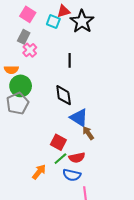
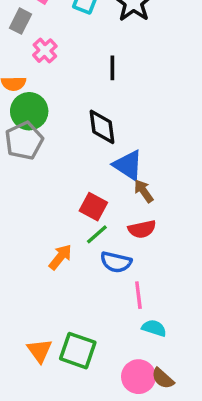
gray rectangle: (24, 37) -> (21, 21), moved
red semicircle: (77, 158) -> (142, 229), moved

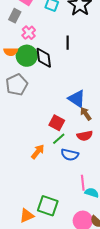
green circle: (29, 111) -> (27, 56), moved
black diamond: (102, 127) -> (44, 58), moved
pink line: (138, 295) -> (83, 183), moved
orange triangle: (40, 351) -> (27, 216), moved, turned 42

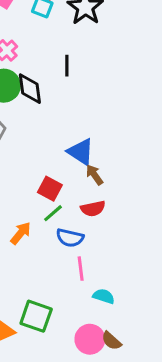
pink line: (83, 183) -> (81, 269), moved

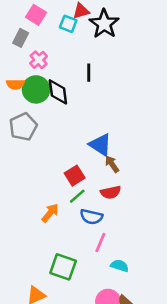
red square: (50, 189) -> (75, 176), turned 30
pink line: (81, 269) -> (100, 242), turned 30
green square: (36, 316) -> (63, 267), moved

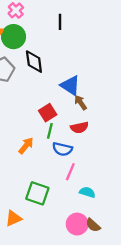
black diamond: (58, 92) -> (34, 62), moved
green line: (77, 196) -> (50, 131), turned -35

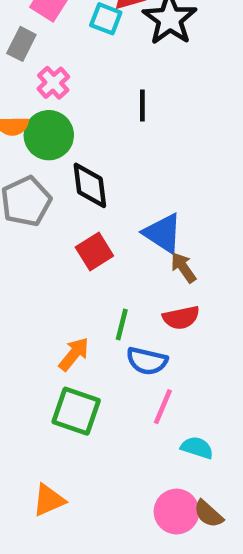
red square: (48, 113) -> (94, 251), moved
green square: (37, 193) -> (76, 411), moved

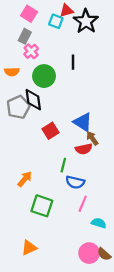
gray rectangle: (21, 44) -> (25, 36), moved
green circle: (49, 135) -> (44, 76), moved
black diamond: (90, 185) -> (33, 100), moved
red semicircle: (181, 318) -> (84, 149), moved
orange arrow: (74, 354) -> (25, 179), moved

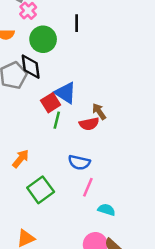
blue triangle: (83, 122) -> (65, 93), moved
green line: (63, 165) -> (57, 120), moved
green square: (42, 206) -> (41, 190), turned 35

